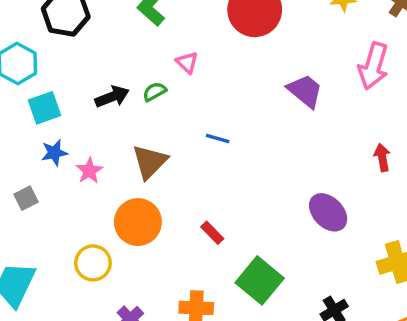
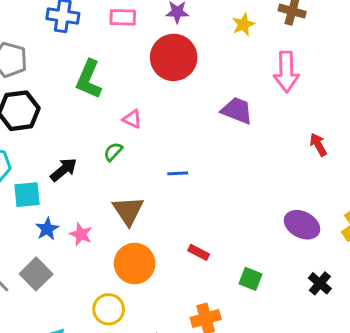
black arrow: (112, 97) -> (64, 170), moved
cyan square: (45, 108) -> (27, 195), turned 32
gray square: (26, 198) -> (36, 274), size x1.5
purple ellipse: (328, 212) -> (302, 225), moved
green square: (260, 280) -> (250, 279), size x0.6

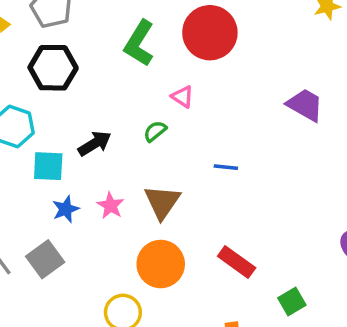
red circle: (174, 57) -> (210, 33), moved
pink star: (81, 234) -> (110, 206), moved
red rectangle: (199, 252) -> (237, 262), size x1.5
green square: (250, 279) -> (292, 302), turned 30

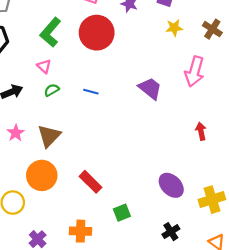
pink triangle: (183, 97) -> (44, 66), moved
blue line: (226, 167) -> (91, 92), moved

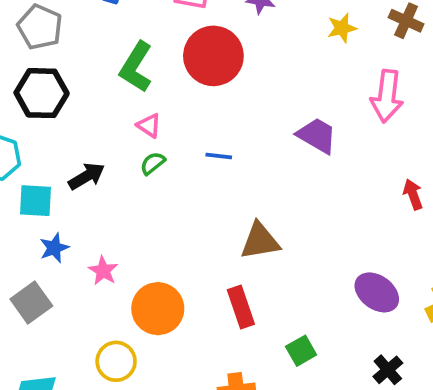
pink triangle: (44, 66) -> (149, 126), moved
pink star: (16, 133) -> (103, 271), moved
brown triangle: (49, 136) -> (260, 241), moved, turned 45
red rectangle: (90, 182) -> (241, 307), turned 35

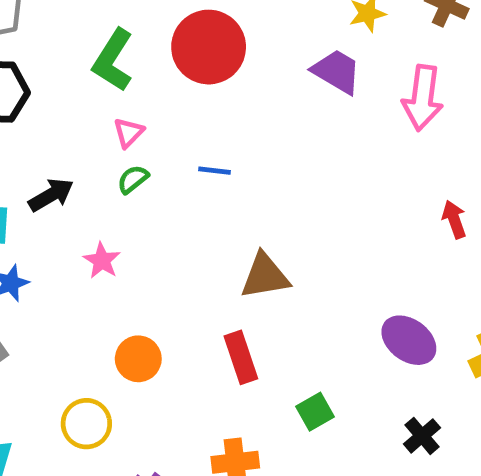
pink triangle: (149, 126) -> (129, 133), turned 40
purple trapezoid: (317, 136) -> (337, 71), moved
pink star: (103, 271) -> (102, 261), moved
orange circle: (158, 309) -> (138, 359), size x0.7

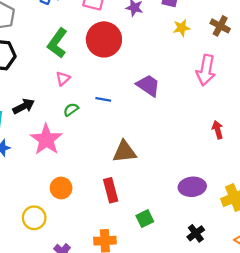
purple trapezoid: (337, 71) -> (148, 85), moved
green semicircle: (133, 179) -> (71, 110), moved
pink star: (102, 261) -> (46, 140), size x1.8
purple ellipse: (409, 340) -> (192, 187), turned -45

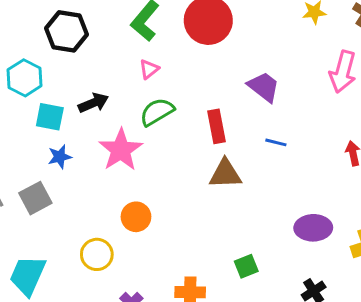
blue line: (103, 99) -> (276, 142), moved
green semicircle: (71, 110) -> (157, 112), size x1.6
red rectangle: (111, 190) -> (217, 126), moved

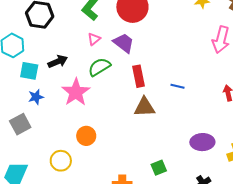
purple trapezoid: (264, 87) -> (124, 43), moved

